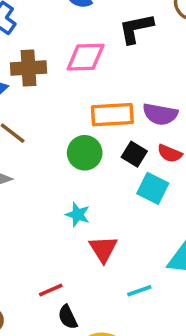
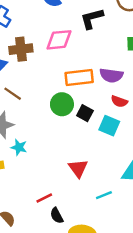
black square: (134, 154) -> (85, 113), moved
cyan star: (78, 215) -> (19, 147), moved

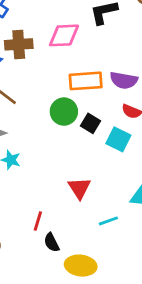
red line: (44, 198) -> (38, 221), turned -49

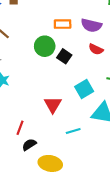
orange rectangle: (86, 81) -> (63, 24), size x0.7
cyan square: (118, 139) -> (84, 89), moved, turned 30
black semicircle: (52, 242) -> (29, 145), turned 80

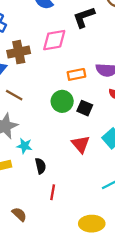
red triangle: (53, 105) -> (81, 144), moved
black semicircle: (29, 145) -> (40, 166), moved, turned 120

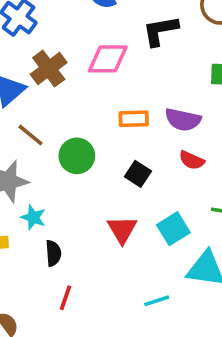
brown cross: (19, 52) -> (49, 68), turned -35
green circle: (62, 101) -> (77, 156), moved

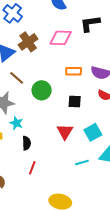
black square: (138, 174) -> (75, 101), turned -32
cyan line: (157, 301) -> (82, 162), moved

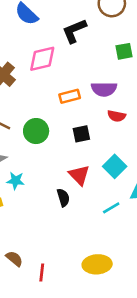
black semicircle: (27, 143) -> (63, 198), moved
red line: (32, 168) -> (42, 272), moved

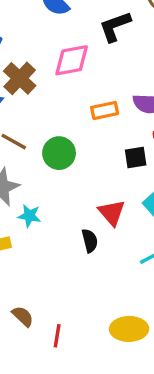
black square: (81, 134) -> (136, 157), moved

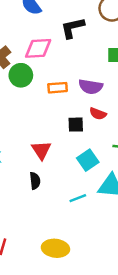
green circle: (59, 153) -> (21, 75), moved
red triangle: (112, 213) -> (41, 150), moved

